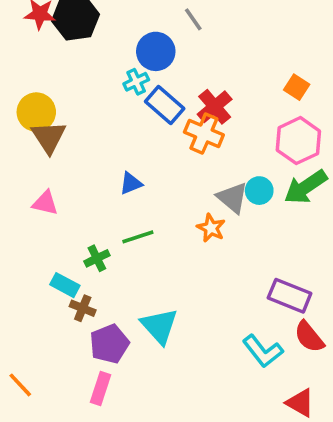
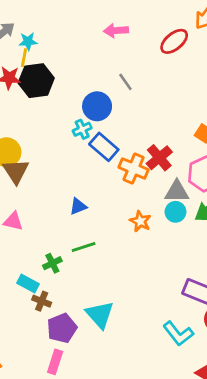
red cross: (215, 107) -> (159, 158), moved
gray triangle: (232, 198) -> (177, 192), moved, turned -40
orange star: (211, 228) -> (140, 221), moved

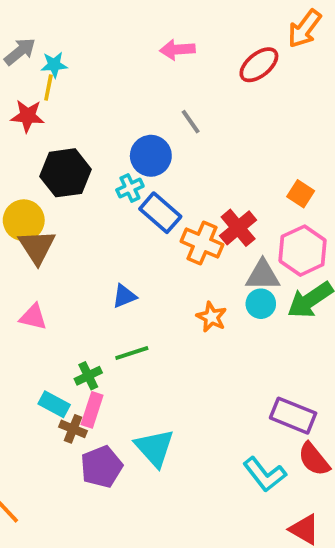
black hexagon: (36, 81) -> (65, 173), moved
pink rectangle: (55, 362) -> (92, 410), moved

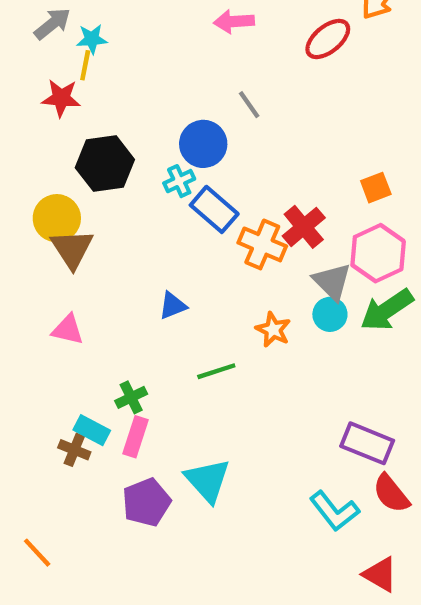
orange square: (301, 194) -> (376, 188), turned 36
gray triangle: (263, 275) -> (332, 282), turned 45
green line: (132, 353) -> (216, 371), moved
brown cross: (73, 429) -> (74, 450), moved

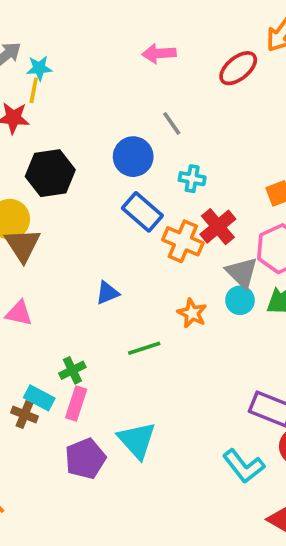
cyan cross: (179, 181) -> (192, 179), moved, turned 35

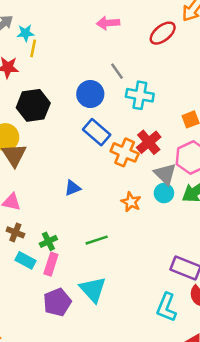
yellow line: (34, 90) -> (33, 48), moved
cyan cross: (192, 179) -> (140, 95), moved, size x1.5
green line: (144, 348) -> (97, 240), moved
brown cross: (24, 414) -> (15, 232), moved
cyan L-shape: (244, 466) -> (166, 307), turned 60

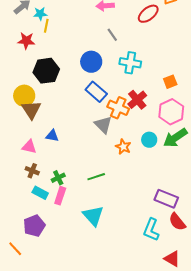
gray line: (117, 71) -> (112, 35), moved
gray triangle: (165, 174) -> (103, 125), moved
blue triangle: (73, 188) -> (52, 136), moved, turned 32
purple pentagon: (57, 302) -> (34, 226), moved

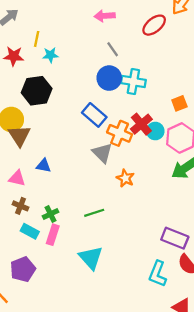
cyan star: (40, 14) -> (50, 55), moved
blue circle: (91, 62) -> (109, 78), moved
cyan circle: (149, 140) -> (155, 131), moved

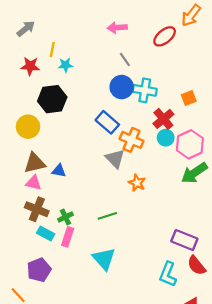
orange square: (179, 103) -> (189, 98), moved
red cross: (141, 124) -> (163, 119), moved
brown triangle: (19, 136) -> (35, 163), moved, turned 50
brown cross: (21, 206) -> (37, 209), size x1.5

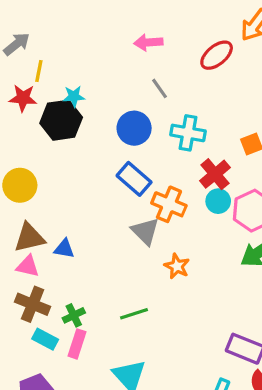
yellow line: (52, 50) -> (39, 71), moved
blue circle: (122, 87) -> (134, 128), moved
black hexagon: (52, 99) -> (61, 120), moved

